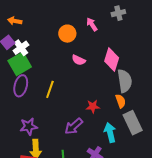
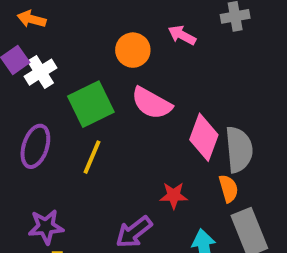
pink arrow: (92, 24) -> (182, 35), turned -32
pink diamond: (112, 59) -> (204, 137), moved
pink semicircle: (79, 60) -> (152, 103), size x1.5
green square: (20, 64) -> (91, 104), moved

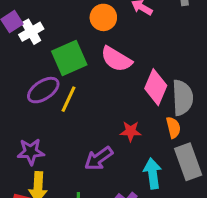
purple ellipse: (35, 146) -> (43, 90), moved, turned 36

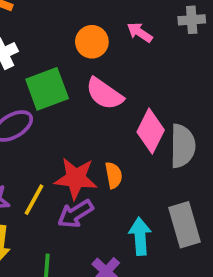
yellow line: (69, 99) -> (34, 200), moved
orange semicircle: (173, 127) -> (114, 175), moved
red star: (131, 131) -> (76, 178), moved, size x1.6

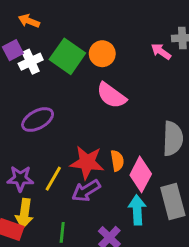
pink arrow: (140, 32) -> (161, 51), moved
green square: (47, 89) -> (67, 56), moved, turned -36
pink diamond: (151, 131) -> (141, 174), moved

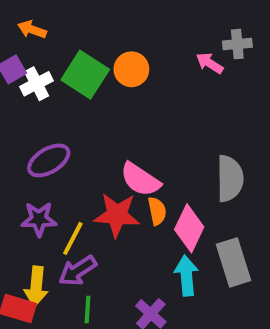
pink semicircle: (111, 95) -> (140, 180), moved
purple star: (20, 179) -> (39, 219), moved
purple arrow: (86, 191) -> (78, 271), moved

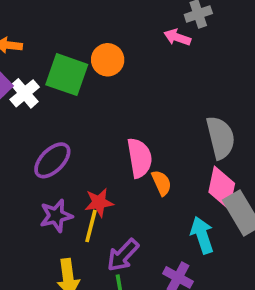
pink semicircle: (140, 180) -> (140, 158), turned -120
red star: (117, 215) -> (99, 202), moved, size x0.7
pink diamond: (189, 228) -> (222, 188), moved
purple arrow: (78, 271) -> (123, 255), moved

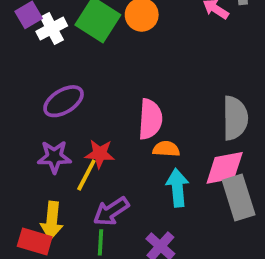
orange semicircle: (162, 183) -> (166, 149), turned -75
pink diamond: (222, 188) -> (225, 168), turned 54
cyan arrow: (202, 235) -> (177, 188), moved

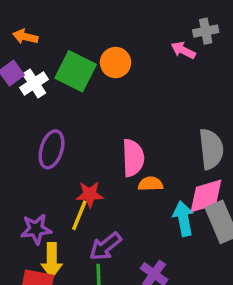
purple ellipse: (64, 101) -> (51, 149), turned -36
purple star: (54, 157) -> (36, 229), moved
cyan arrow: (177, 188) -> (183, 218), moved

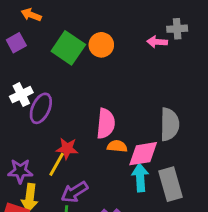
pink arrow: (183, 50) -> (157, 42), turned -30
white cross: (34, 83) -> (21, 95), moved
pink diamond: (206, 196) -> (143, 154), moved

